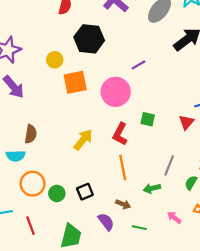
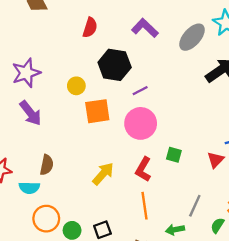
purple line: (139, 65) -> (140, 91), moved

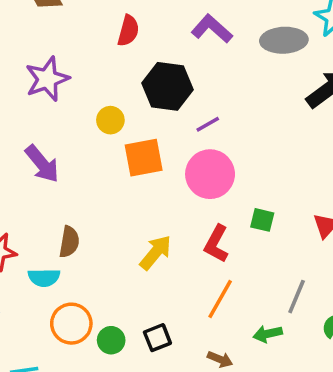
gray ellipse: (192, 37) -> (284, 40), turned 48
purple star: (26, 73) -> (47, 79), moved
orange line: (145, 206) -> (220, 299), turned 40

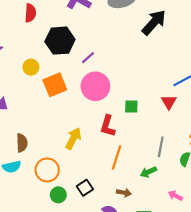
orange circle: (71, 324) -> (47, 170), moved

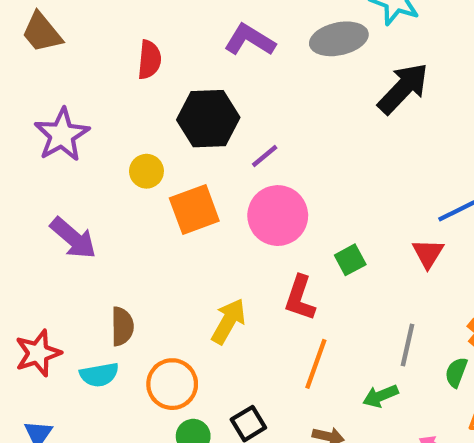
green square: (131, 107) -> (350, 260), turned -32

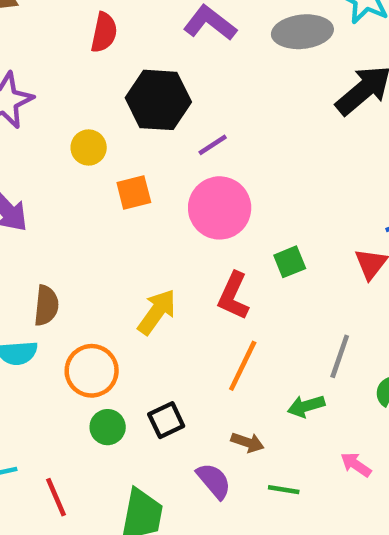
orange square: (194, 210) -> (134, 192), size x0.7

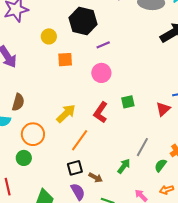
pink circle: (220, 208) -> (101, 73), size x0.7
orange line: (243, 366) -> (80, 140), moved
green arrow: (306, 406) -> (124, 166), turned 133
black square: (166, 420) -> (75, 168), moved
green circle: (108, 427) -> (24, 158), moved

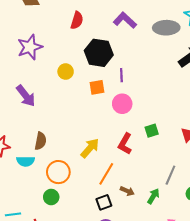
purple line: (103, 45) -> (121, 75), turned -64
orange square: (65, 60) -> (97, 87), moved
brown arrow: (96, 177) -> (127, 191), moved

